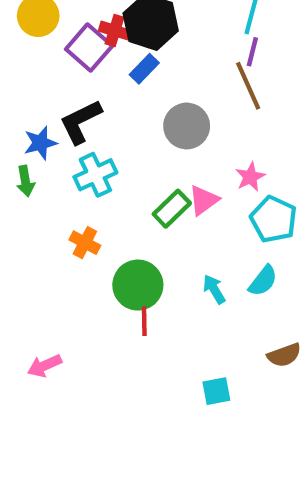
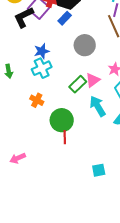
black L-shape: (81, 122) -> (24, 17), moved
blue star: (40, 143) -> (42, 51), moved
cyan arrow: (214, 289) -> (98, 106), moved, size x1.5

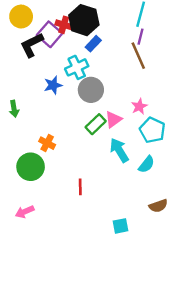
blue rectangle: (65, 18) -> (93, 44), moved
gray circle: (85, 45) -> (91, 90), moved
cyan cross: (42, 68) -> (77, 67), moved
green circle: (62, 120) -> (31, 167), moved

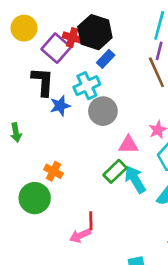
black L-shape: (32, 45) -> (43, 82), moved, turned 120
pink triangle: (113, 119) -> (128, 145), turned 36
green rectangle: (96, 124) -> (115, 171), moved
pink arrow: (25, 212) -> (80, 236), moved

